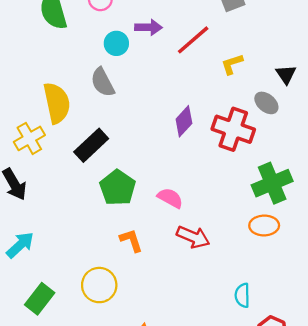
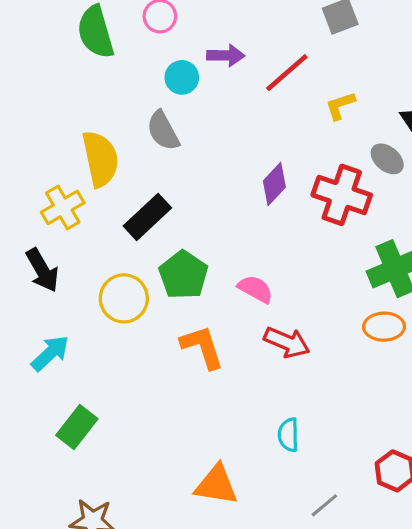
orange L-shape: (131, 240) -> (202, 347), size x1.4
yellow circle: (99, 285) -> (124, 298), moved
cyan semicircle: (242, 295) -> (288, 435), moved

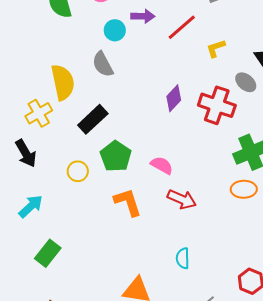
yellow circle: (124, 298) -> (78, 171), size x0.7

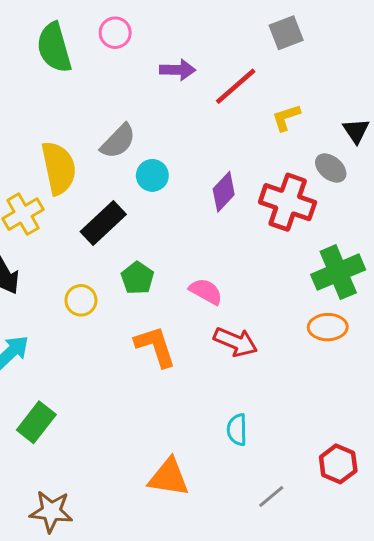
cyan circle: (115, 30) -> (152, 175), moved
gray semicircle: (103, 64) -> (118, 141), turned -108
green pentagon: (116, 156) -> (137, 278), size x0.7

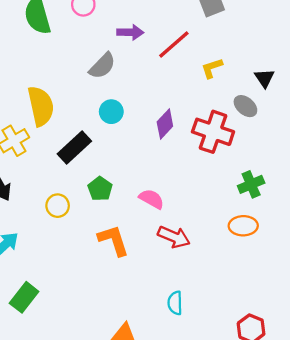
gray semicircle: (118, 141) -> (102, 66), moved
green cross: (338, 272) -> (251, 184), size x0.7

